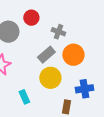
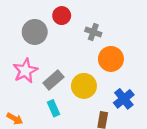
gray rectangle: (46, 55) -> (53, 80), moved
blue cross: (85, 89) -> (124, 99), turned -30

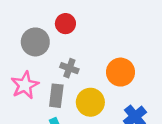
gray cross: (93, 32) -> (69, 68), moved
gray rectangle: (53, 80) -> (56, 96), turned -42

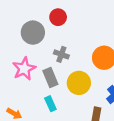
gray rectangle: (56, 96) -> (50, 77), turned -30

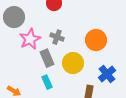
gray circle: (33, 33) -> (14, 17), moved
pink star: (24, 69) -> (30, 39), moved

